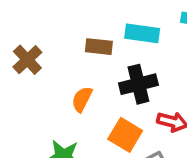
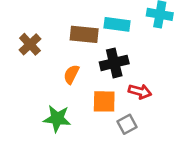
brown rectangle: (99, 47) -> (84, 34), size x1.4
orange square: (125, 135) -> (104, 101), turned -30

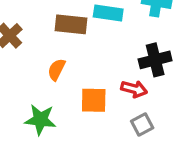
black cross: (114, 63) -> (155, 60), moved
gray square: (127, 124) -> (142, 124), moved

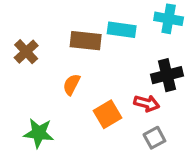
orange square: (94, 100) -> (108, 114), turned -32
green star: (40, 120) -> (39, 133), moved

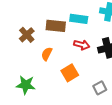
brown cross: (26, 52) -> (27, 35), moved
red arrow: (147, 103) -> (82, 45), moved

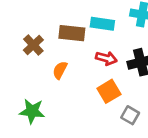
orange square: (70, 73) -> (109, 91), moved
gray square: (100, 88) -> (130, 115), turned -32

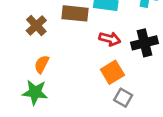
orange semicircle: (60, 70) -> (42, 64), moved
gray square: (130, 115) -> (123, 98), moved

